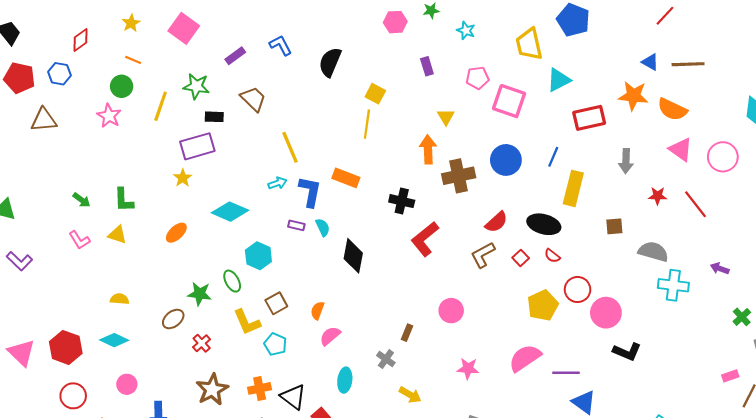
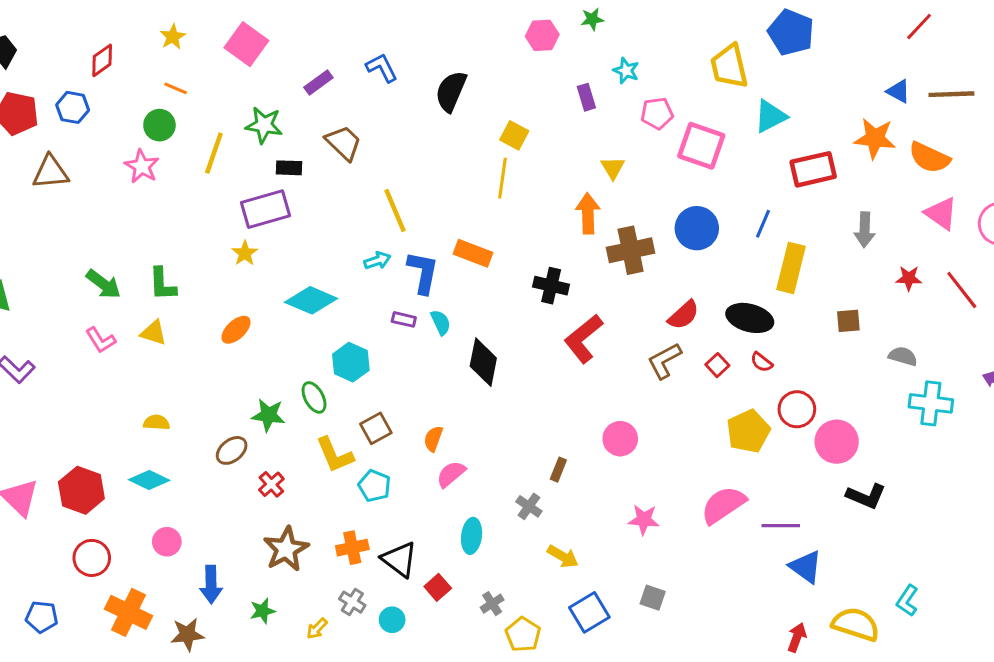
cyan star: (466, 30) -> (626, 71), moved
green arrow: (82, 200) -> (104, 284), size x1.4
gray semicircle: (653, 252) -> (903, 356), size x0.7

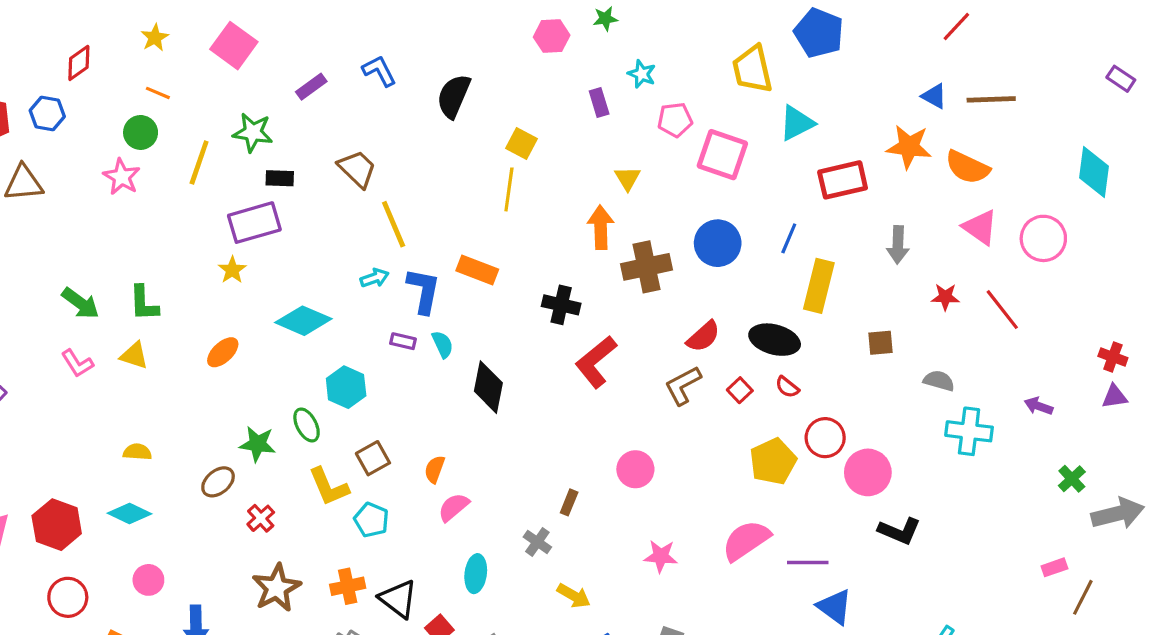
brown trapezoid: (343, 143) -> (357, 169), moved

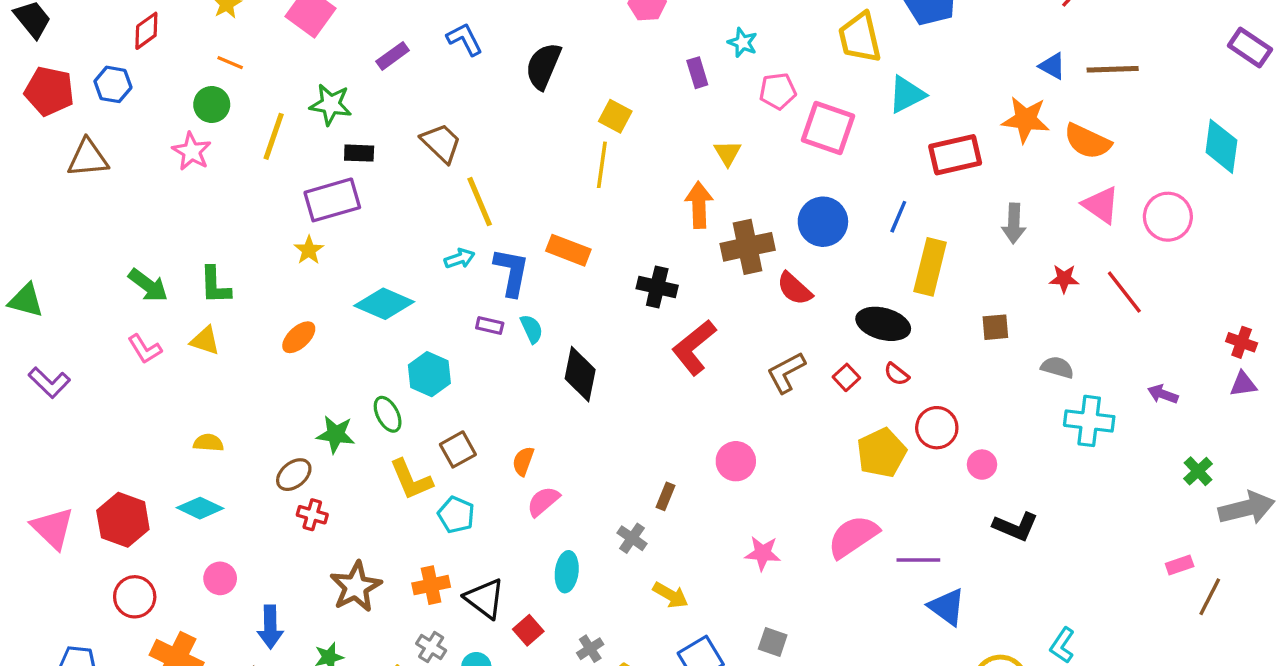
purple rectangle: (1121, 79) -> (1250, 48), size x1.4
red semicircle: (703, 336) -> (794, 289), moved, turned 84
pink circle: (868, 472) -> (982, 465), size x0.6
red cross: (261, 518) -> (312, 515), moved, turned -32

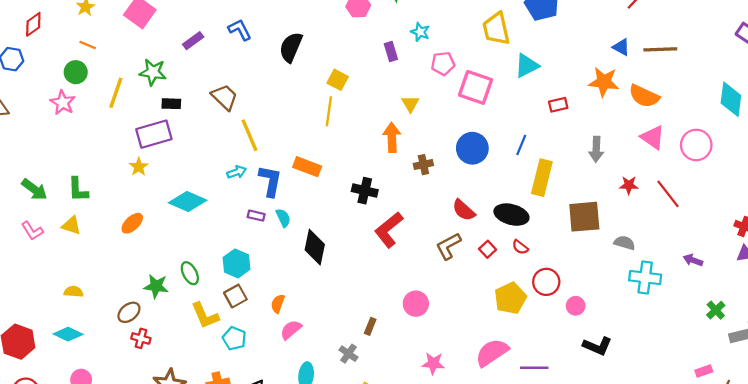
red rectangle: (955, 155) -> (558, 105), size x0.6
brown cross: (748, 247) -> (423, 165), size x0.6
red semicircle: (794, 289) -> (464, 210), moved
brown square: (995, 327) -> (584, 217), size x1.8
cyan hexagon: (429, 374) -> (237, 263), moved

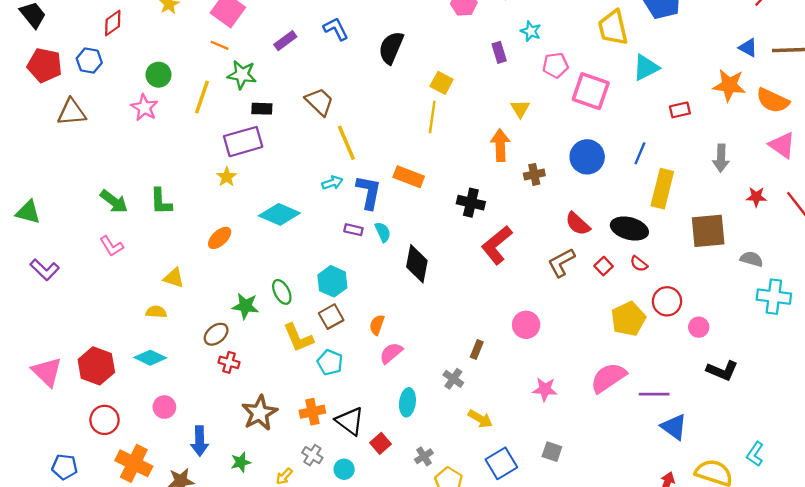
orange line: (88, 45) -> (220, 45), moved
yellow triangle: (71, 225) -> (174, 278), moved

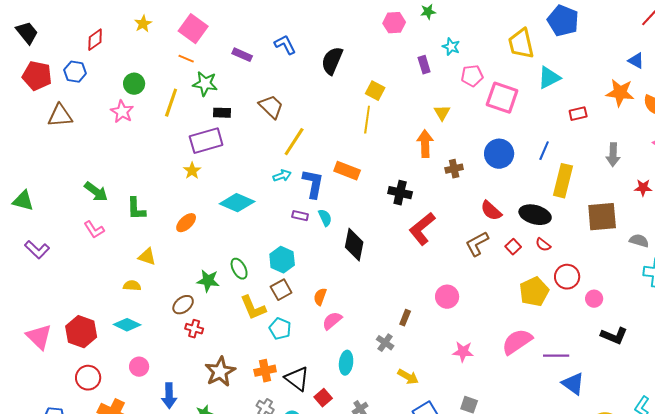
purple rectangle: (285, 41) -> (242, 55), turned 60
yellow line: (346, 143) -> (294, 142), turned 56
green L-shape: (161, 201) -> (136, 209), moved

